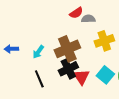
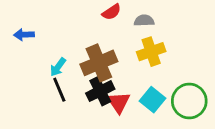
gray semicircle: (88, 19) -> (144, 20), moved
blue arrow: (11, 49) -> (24, 35), moved
black line: (39, 79) -> (59, 90), moved

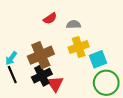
cyan square: (153, 100) -> (98, 59), moved, turned 30

